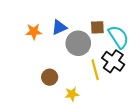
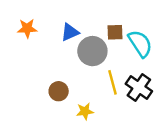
orange star: (34, 32) -> (27, 28), moved
black cross: (113, 61) -> (139, 87), moved

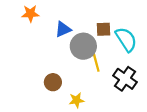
orange star: (27, 28) -> (30, 14), moved
yellow line: (113, 82) -> (96, 61), moved

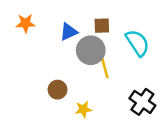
orange star: (30, 14) -> (26, 23), moved
brown square: (104, 29) -> (102, 26), moved
black cross: (125, 79) -> (142, 102), moved

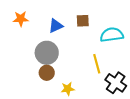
cyan semicircle: (137, 43) -> (112, 35), turned -65
gray circle: (91, 50) -> (47, 53), moved
yellow line: (104, 66) -> (97, 64), moved

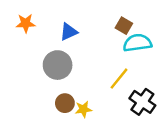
brown square: (83, 21) -> (124, 26), moved, turned 32
yellow line: (97, 64) -> (119, 79), turned 54
brown circle: (47, 73) -> (65, 103), moved

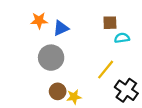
orange star: (26, 23) -> (39, 20), moved
brown square: (124, 26) -> (110, 23), turned -32
cyan semicircle: (137, 43) -> (122, 38), size x0.6

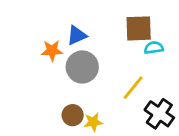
orange star: (39, 20) -> (52, 50), moved
brown square: (110, 23) -> (139, 28), size x1.5
gray circle: (51, 58) -> (82, 67), moved

